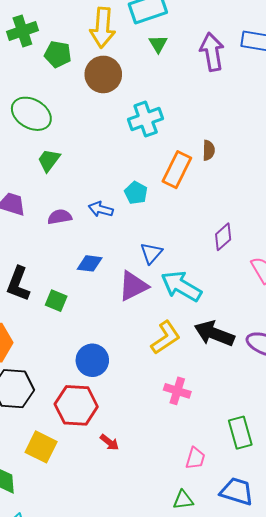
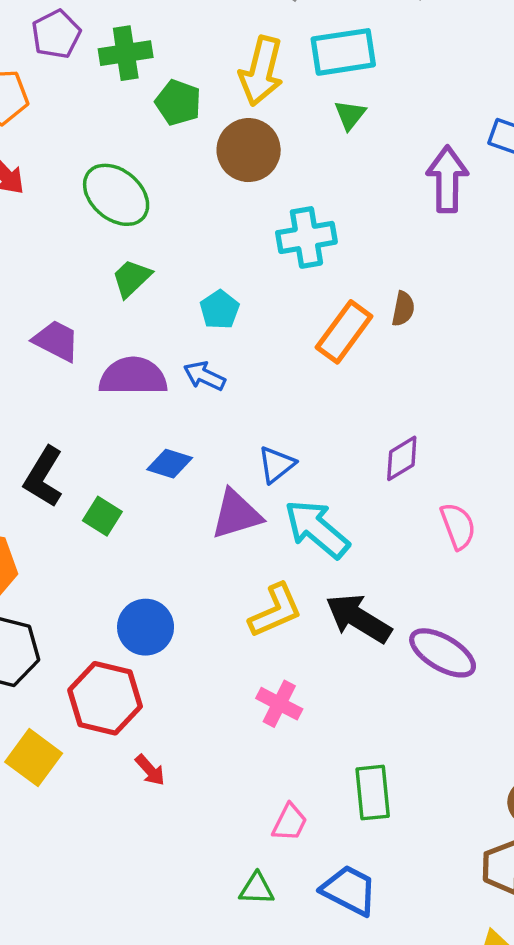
purple arrow: (212, 52) -> (447, 179), moved
cyan pentagon: (136, 193) -> (220, 310), moved
purple semicircle: (60, 217) -> (133, 376), size x1.6

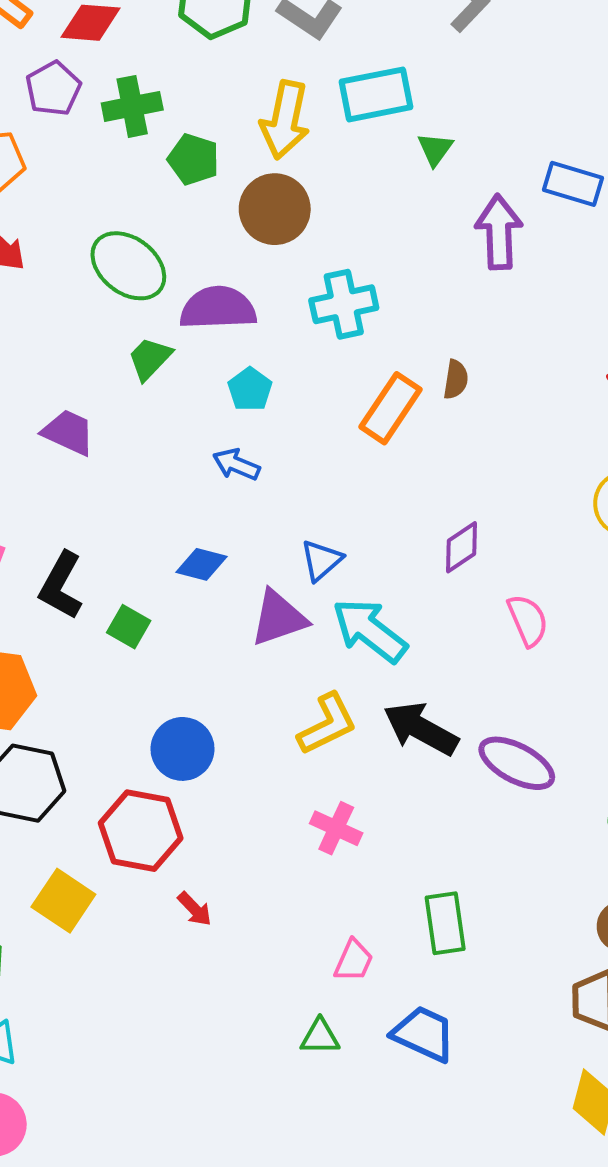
green triangle: (350, 115) -> (435, 149), moved
purple semicircle: (133, 376) -> (218, 308), moved

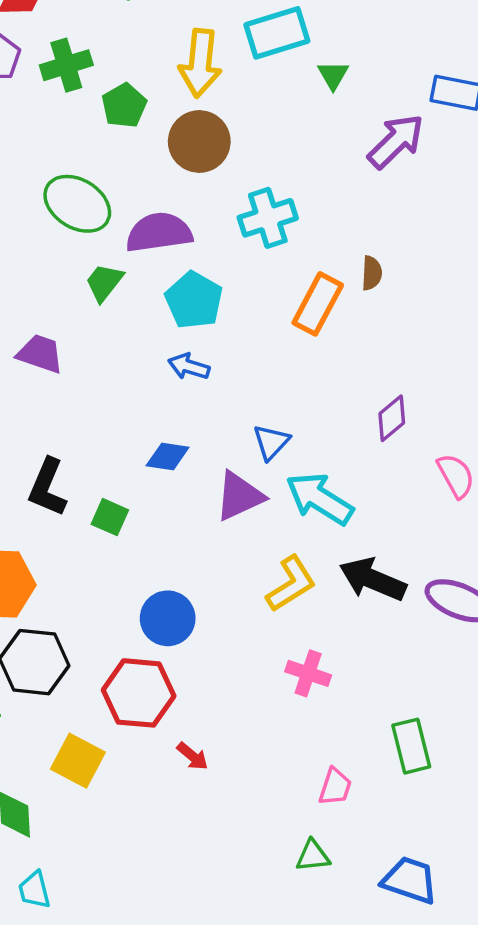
green pentagon: (193, 159) -> (124, 106), turned 30
purple arrow: (499, 232) -> (396, 141), turned 54
cyan pentagon: (250, 389) -> (194, 300), size x1.5
blue trapezoid: (424, 1034) -> (410, 880), moved

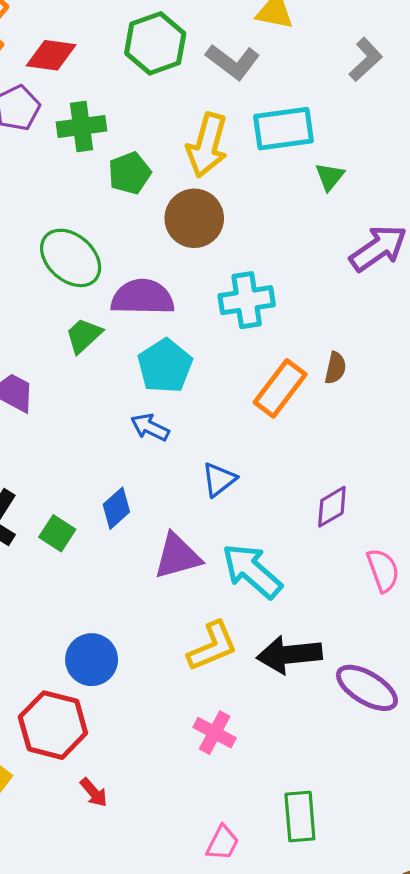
blue triangle: (271, 442) -> (219, 480), moved
blue diamond: (168, 456) -> (116, 508), turned -60
green square: (110, 517) -> (57, 533), moved
black arrow: (373, 579) -> (289, 655), turned -38

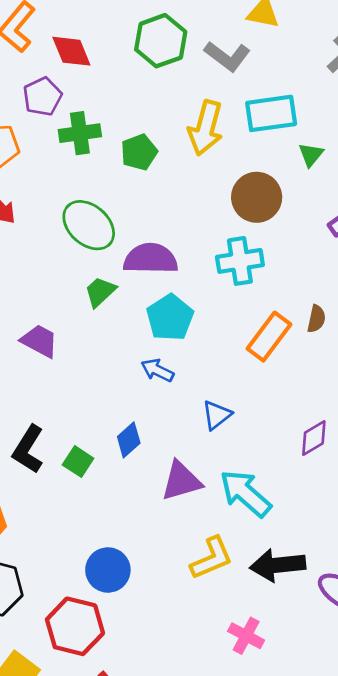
red diamond: (51, 55) -> (71, 51), turned 60
green cross: (82, 127) -> (80, 133), moved
brown circle: (194, 218) -> (257, 197), moved
pink cross: (215, 733) -> (246, 636), moved

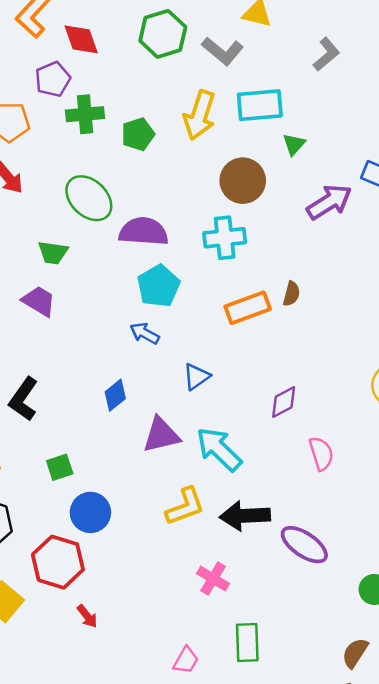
green trapezoid: (100, 292) -> (53, 253), moved, turned -132
orange rectangle: (269, 337) -> (248, 308), turned 30
green square: (78, 462) -> (60, 467), moved, turned 36

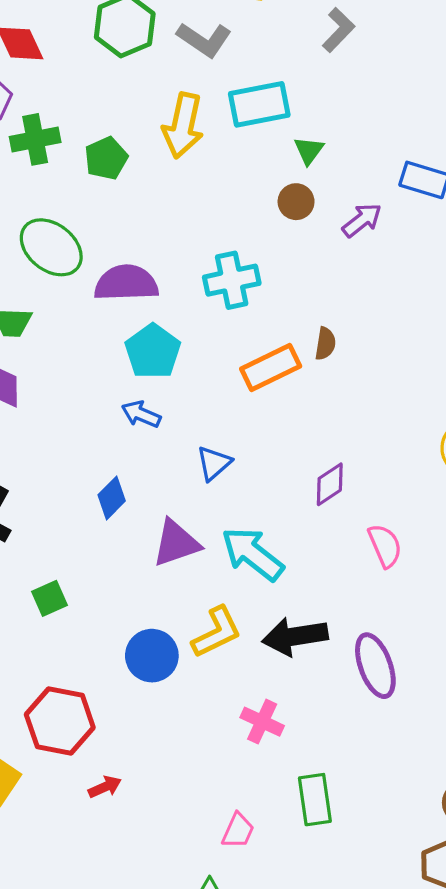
brown circle: (243, 181) -> (296, 202), moved, size x0.6
purple arrow: (329, 202) -> (362, 220), size x0.7
blue circle: (90, 512) -> (152, 656), moved
purple ellipse: (304, 545) -> (375, 666), turned 42
red arrow: (87, 616) -> (105, 787), turned -70

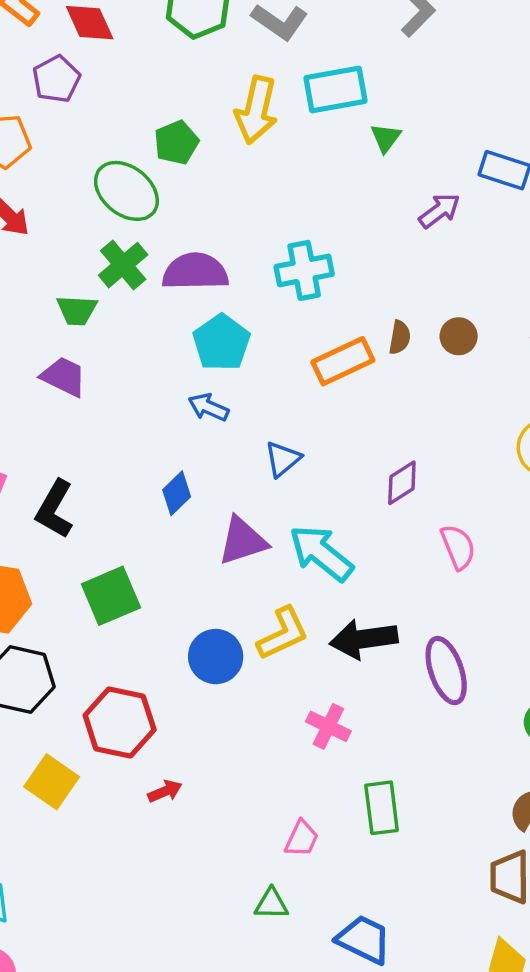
green cross: (35, 139) -> (123, 265), moved, turned -30
brown circle: (296, 202) -> (459, 336), moved
green ellipse: (51, 247) -> (126, 191), moved
green square: (50, 598) -> (111, 596), size x1.6

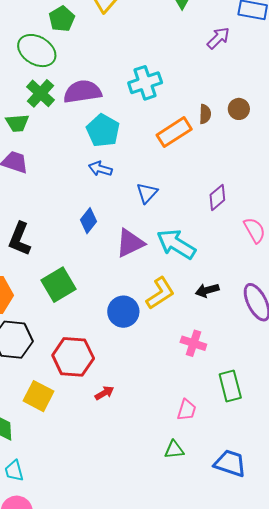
black arrow: (364, 639) -> (207, 290), size x0.6

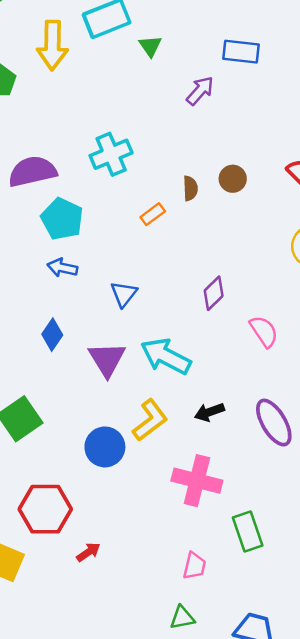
orange rectangle: (174, 132) -> (153, 214), size x0.6
purple triangle: (130, 243) -> (107, 359), turned -32
pink cross: (193, 343) -> (197, 481), size x1.5

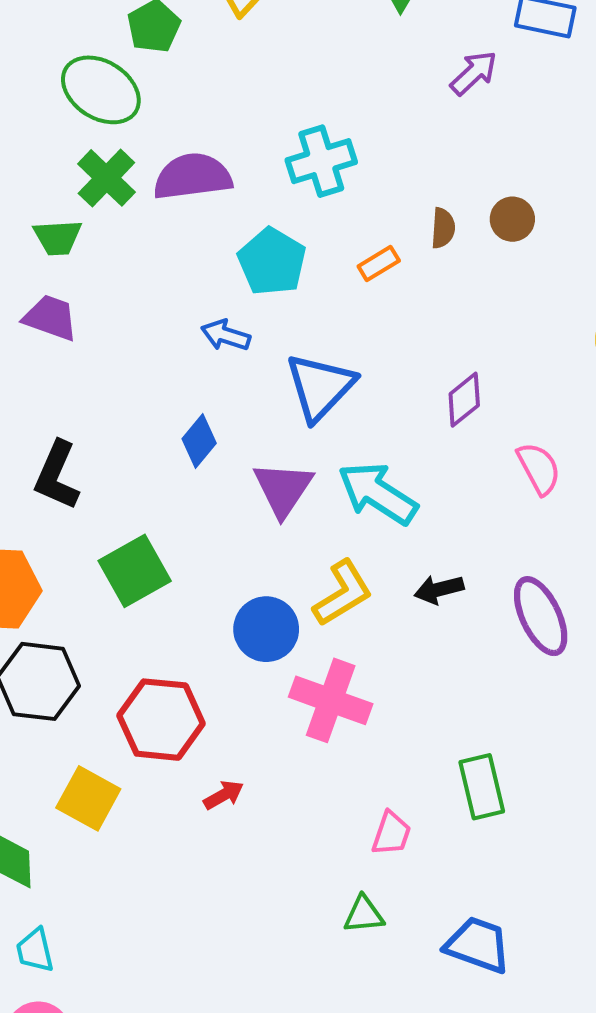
cyan pentagon: (62, 219) -> (272, 262), moved
blue triangle: (124, 294) -> (320, 387), size x1.6
pink cross: (197, 481) -> (331, 700), moved

